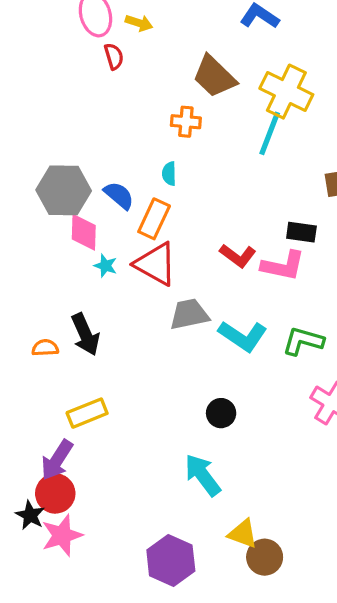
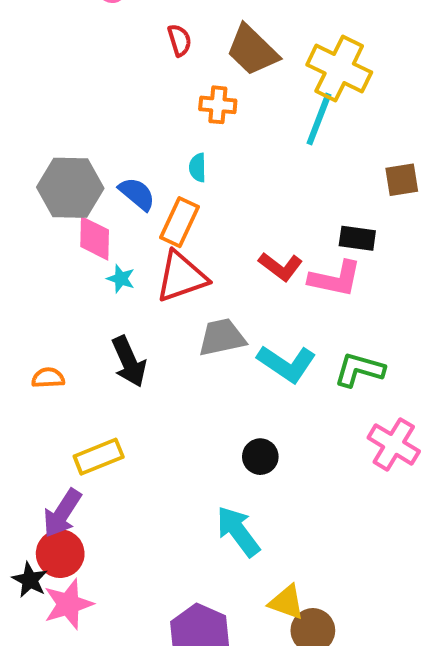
red semicircle: (114, 56) -> (179, 40), moved
red triangle: (156, 264) -> (181, 277), turned -48
black arrow: (85, 334) -> (129, 362), moved

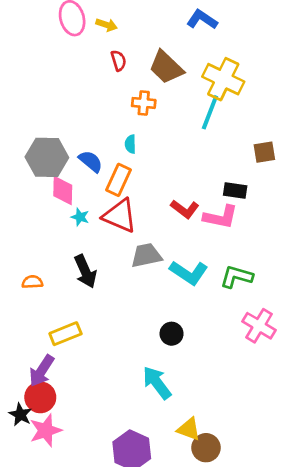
red triangle: (181, 277) -> (120, 216), turned 42

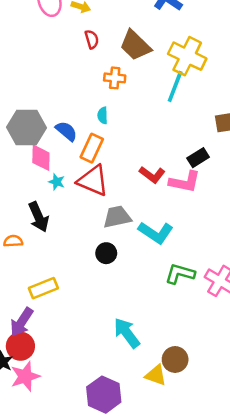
black rectangle: (235, 190) -> (198, 158), turned -40
black arrow: (85, 271) -> (39, 217), moved
green L-shape: (236, 277) -> (180, 274), moved
black circle: (172, 334) -> (106, 253), moved
brown circle: (206, 448) -> (175, 359), moved

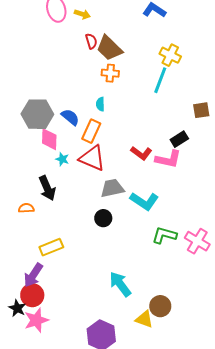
brown trapezoid: (135, 45) -> (109, 48), moved
yellow cross: (187, 56) -> (170, 55), size x0.7

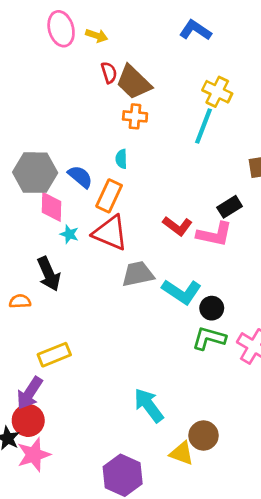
black circle: (103, 218) -> (212, 308), moved

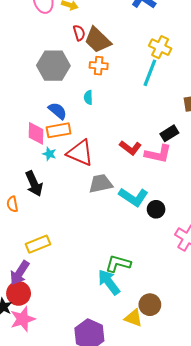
gray hexagon: (35, 173) -> (53, 66), moved
orange rectangle: (109, 196) -> (59, 130), moved, turned 55
orange semicircle: (20, 301) -> (12, 204), turned -98
green L-shape: (209, 338) -> (118, 264), moved

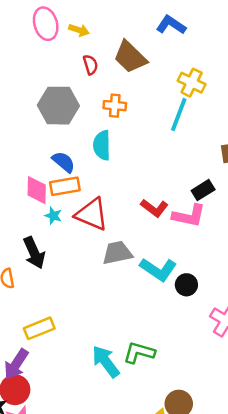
brown trapezoid: (98, 40) -> (130, 57), moved
cyan semicircle: (88, 97) -> (102, 145), size x1.6
cyan arrow: (109, 282) -> (106, 362), moved

